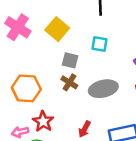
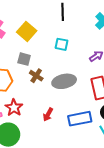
gray square: (70, 60) -> (24, 59), moved

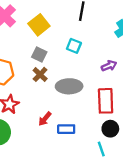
gray square: (24, 59) -> (39, 55), moved
blue rectangle: (80, 119) -> (66, 129), moved, size x0.7

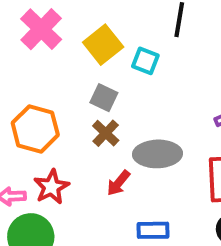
cyan square: (74, 46) -> (145, 61), moved
red arrow: (45, 119) -> (118, 183), moved

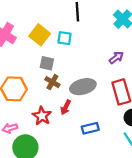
red star: (51, 187) -> (42, 116), moved

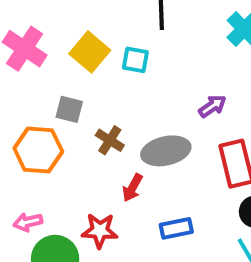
purple arrow: (116, 58) -> (212, 106), moved
gray square: (47, 63) -> (69, 109), moved
red star: (42, 116) -> (100, 231), moved, turned -30

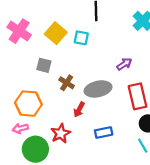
orange hexagon: (38, 150) -> (28, 104), moved
red star: (100, 231) -> (61, 133), turned -30

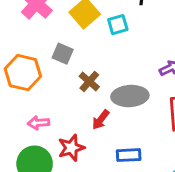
cyan square: (81, 38) -> (118, 25), turned -35
orange hexagon: (28, 104) -> (23, 73), moved
pink arrow: (20, 128) -> (38, 123), moved

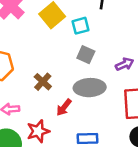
gray square: (63, 54) -> (86, 55), moved
brown cross: (89, 82) -> (43, 82), moved

